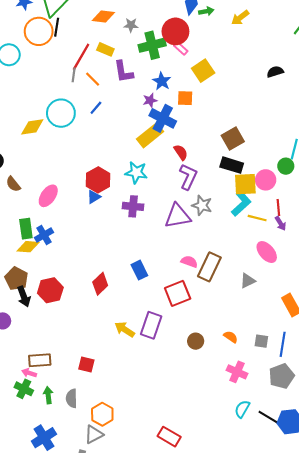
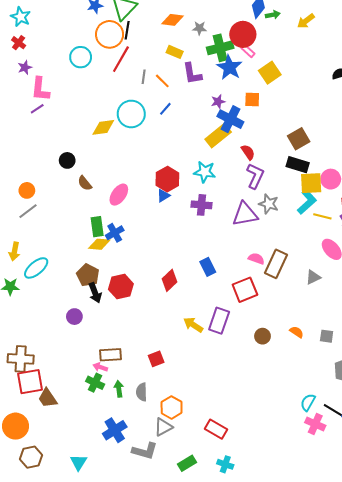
red line: (81, 57) -> (121, 59), moved
blue star: (162, 81) -> (229, 67), moved, size x1.4
red square: (86, 364) -> (156, 359), turned -35
pink cross: (237, 372) -> (315, 424), moved
red rectangle: (169, 437) -> (216, 429), moved

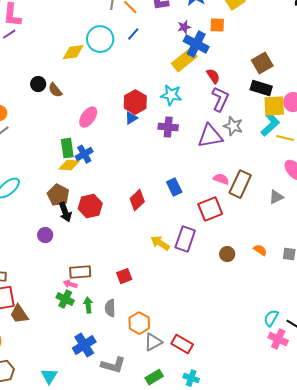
brown semicircle: (85, 183) -> (55, 90), moved
gray triangle: (163, 427) -> (153, 342), moved

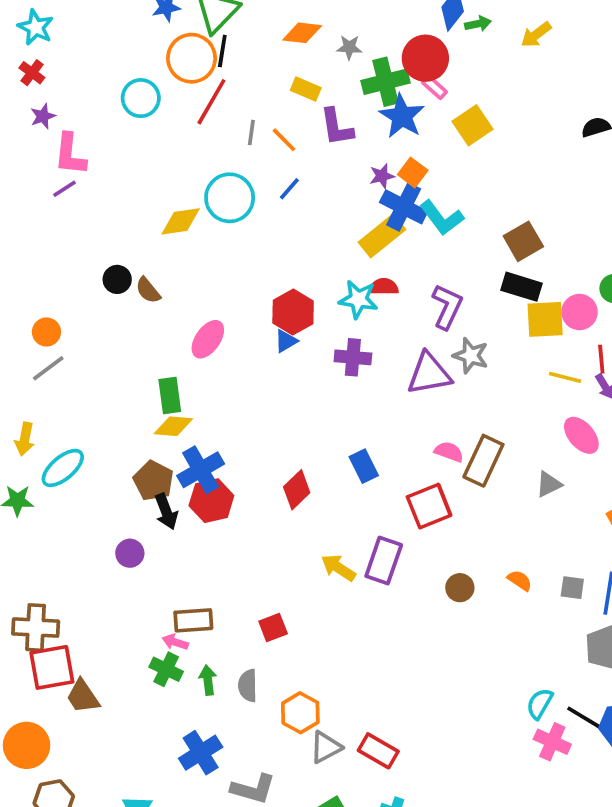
orange square: (217, 25) -> (413, 172), moved, turned 35
red semicircle: (213, 76) -> (384, 287), moved, turned -56
cyan L-shape: (270, 124) -> (442, 218), moved, turned 95
blue cross: (84, 154) -> (201, 470), moved, size x1.4

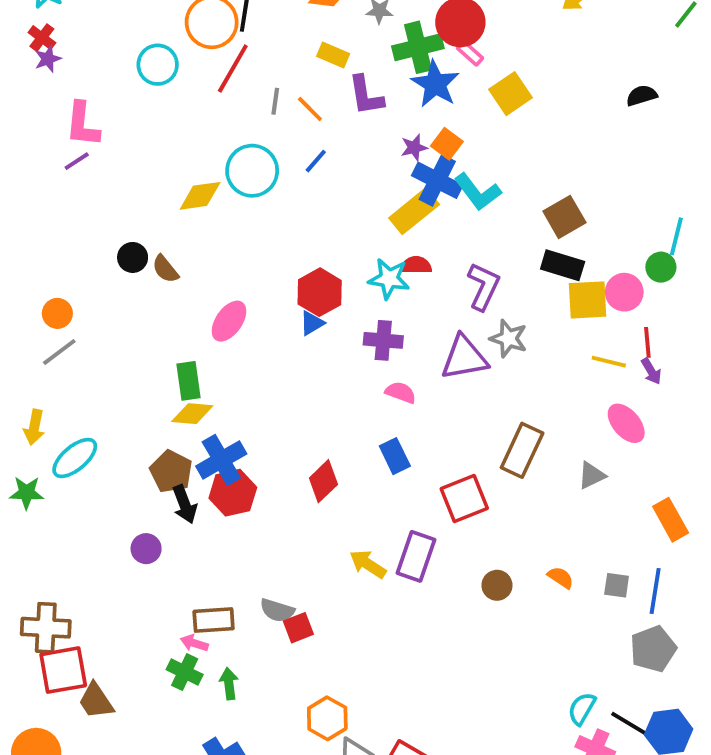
purple star: (43, 116) -> (48, 59), moved
pink semicircle: (449, 452) -> (401, 392), moved
gray semicircle: (248, 686) -> (277, 610), moved, turned -72

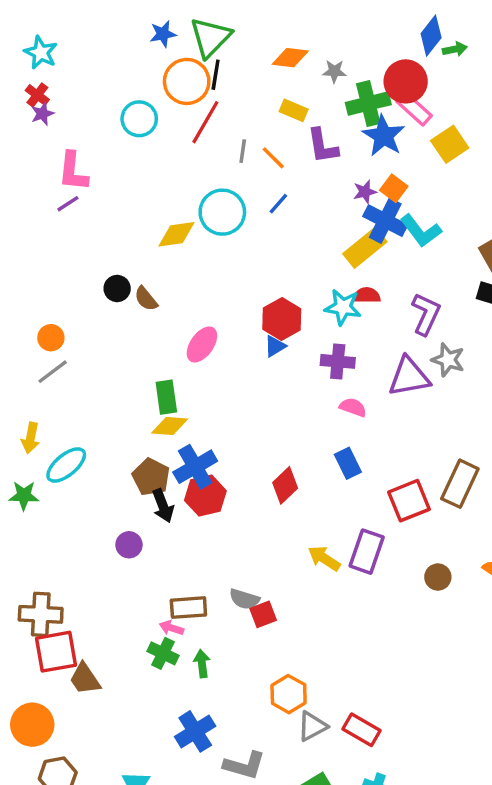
pink rectangle: (470, 53) -> (414, 109), size x1.5
brown rectangle: (522, 450) -> (460, 484), moved

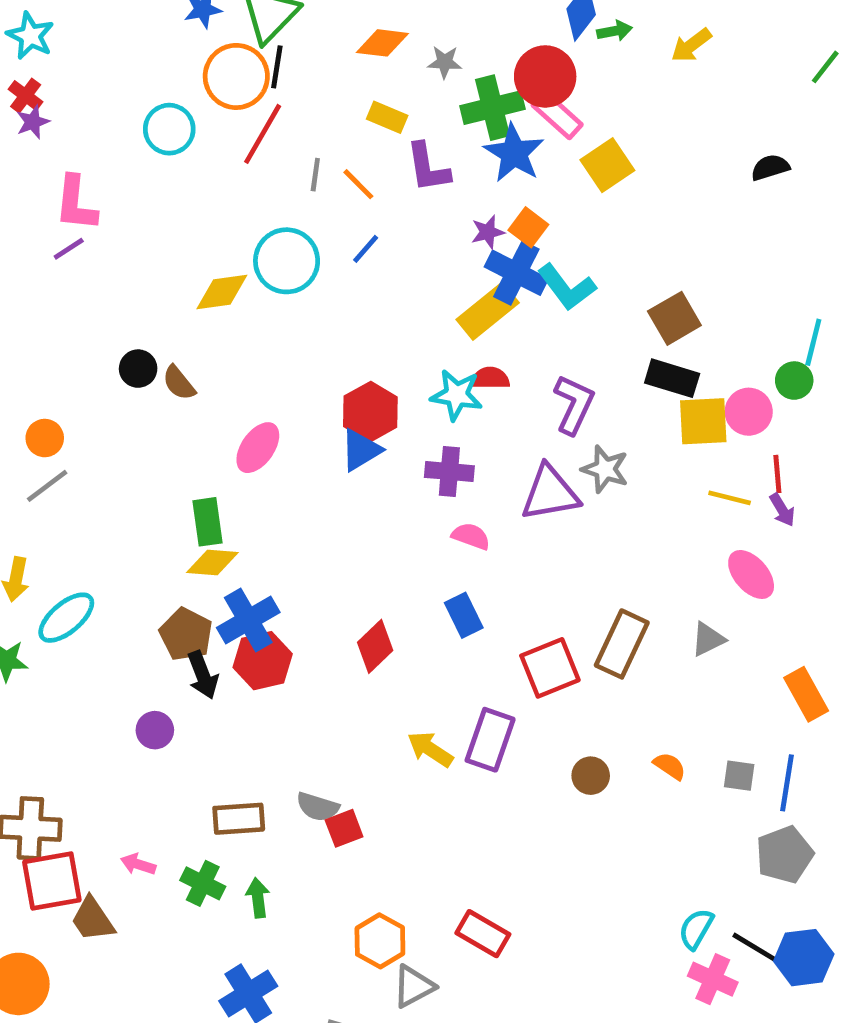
blue triangle: (275, 346) -> (361, 450), size x1.4
pink arrow: (171, 628) -> (138, 864), moved
red rectangle: (361, 730) -> (483, 934), moved

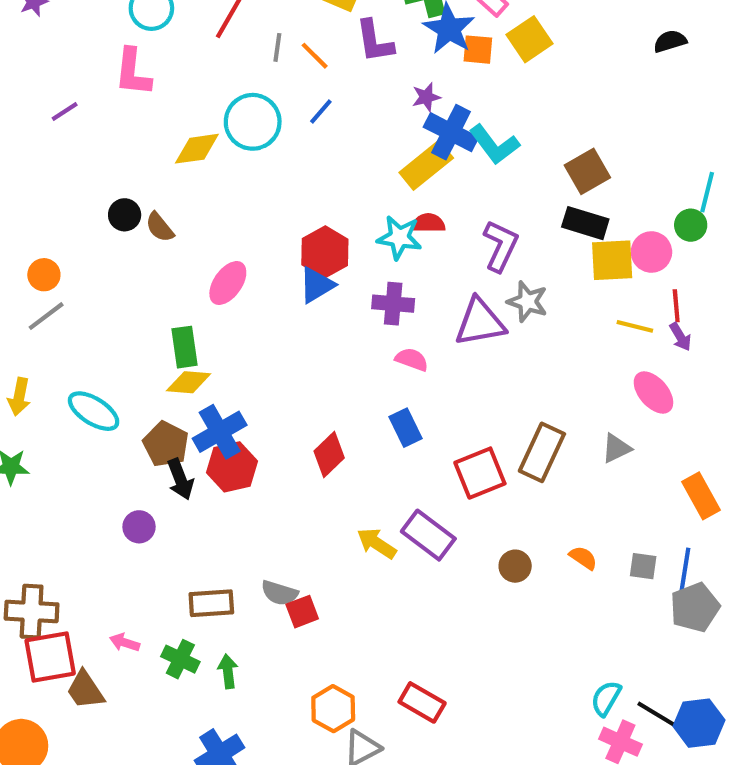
pink L-shape: (76, 203) -> (133, 72), moved
orange square: (528, 227) -> (478, 50), moved, turned -32
cyan ellipse: (66, 618) -> (94, 411), moved, turned 72
purple rectangle: (490, 740) -> (428, 535), turned -72
gray pentagon: (785, 855) -> (695, 607), moved

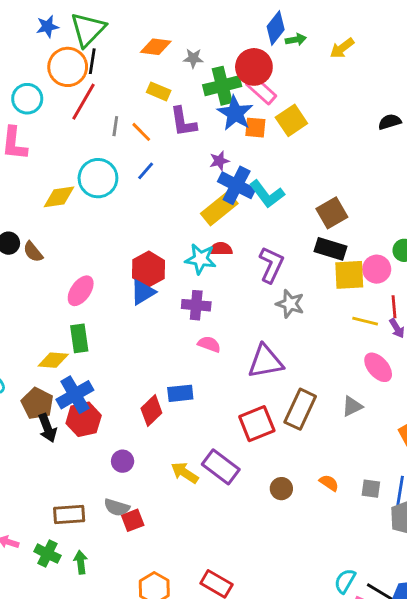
purple triangle: (480, 322) -> (265, 362), moved
green rectangle: (184, 347) -> (79, 338), moved
blue rectangle: (406, 428) -> (180, 393), moved, turned -70
purple circle: (139, 527) -> (123, 461), moved

